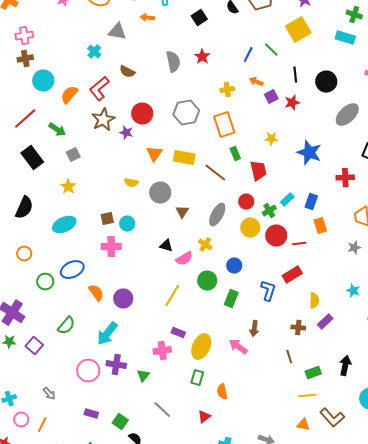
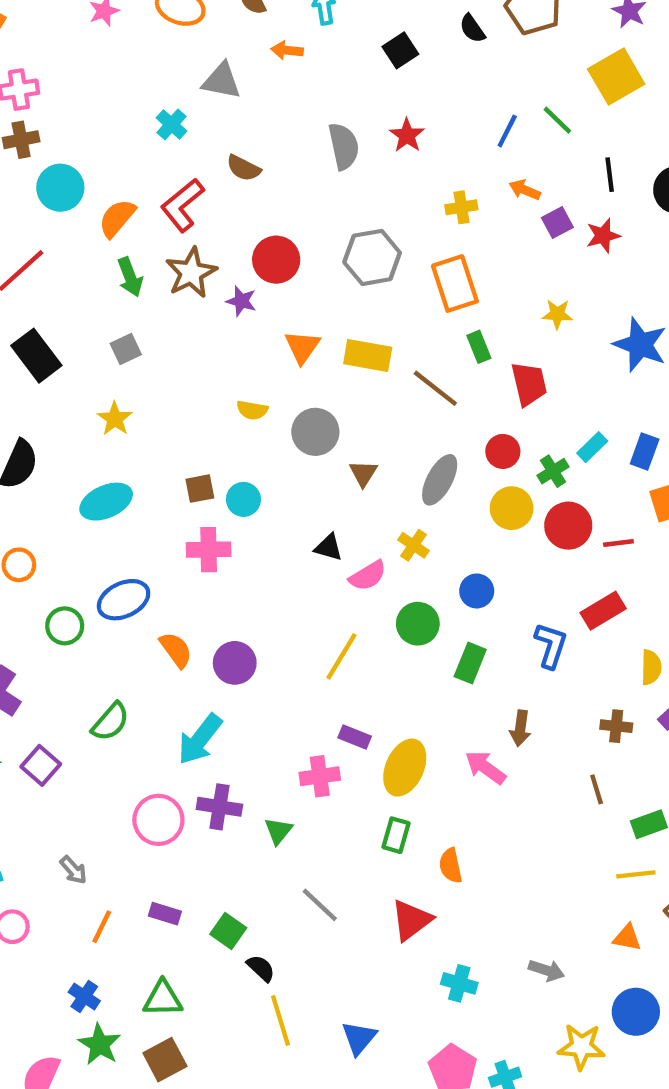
green arrow: (57, 130) -> (130, 277), moved, turned 36
red triangle: (204, 417) -> (411, 920), size x1.5
orange line: (42, 425) -> (102, 927), moved

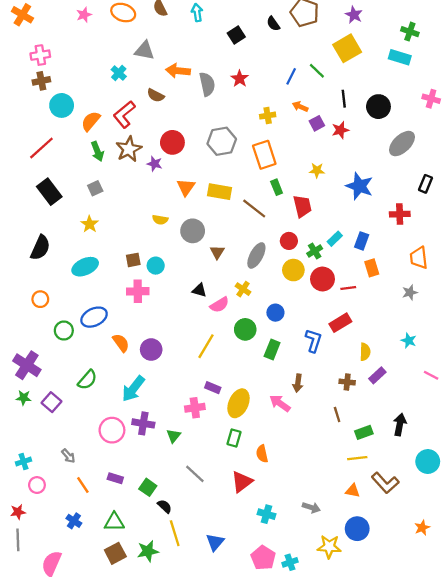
orange arrow: (287, 50) -> (178, 71), moved, size x1.5
orange line: (102, 927) -> (83, 485), turned -60
green star: (100, 1044) -> (148, 551), moved, turned 30

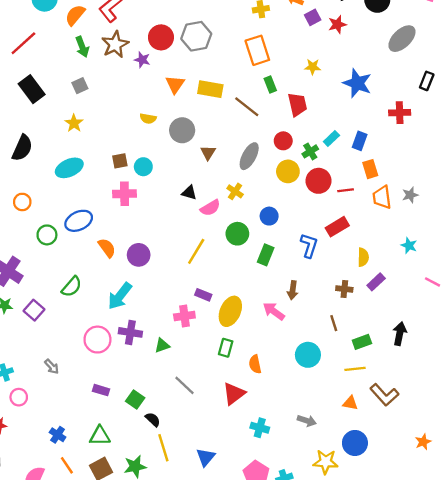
gray hexagon: (222, 141) -> (196, 36), moved
orange trapezoid: (419, 258) -> (382, 197), moved
green triangle: (174, 436) -> (162, 345), turned 32
cyan circle: (428, 462) -> (308, 355), moved
orange line: (83, 485) -> (67, 465), moved

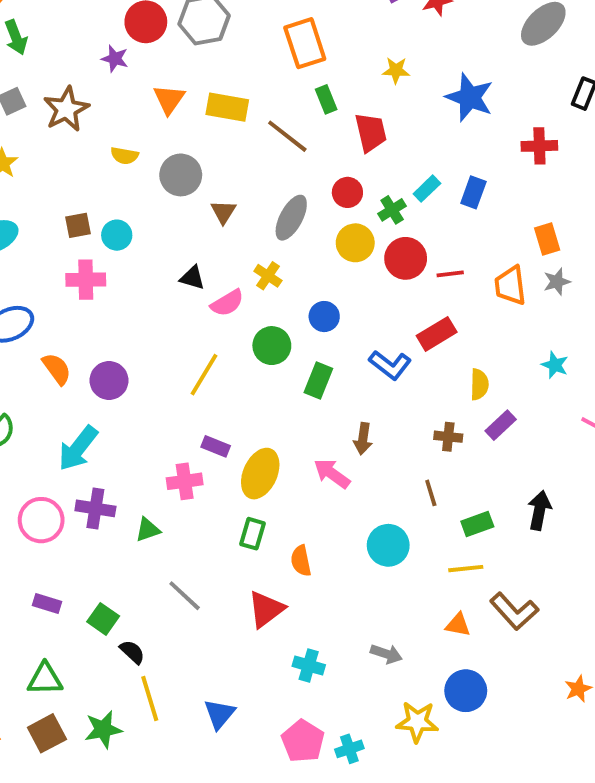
brown star: (115, 44) -> (66, 109), moved
orange rectangle: (370, 169) -> (547, 239), moved
blue L-shape: (309, 245) -> (390, 365), turned 110

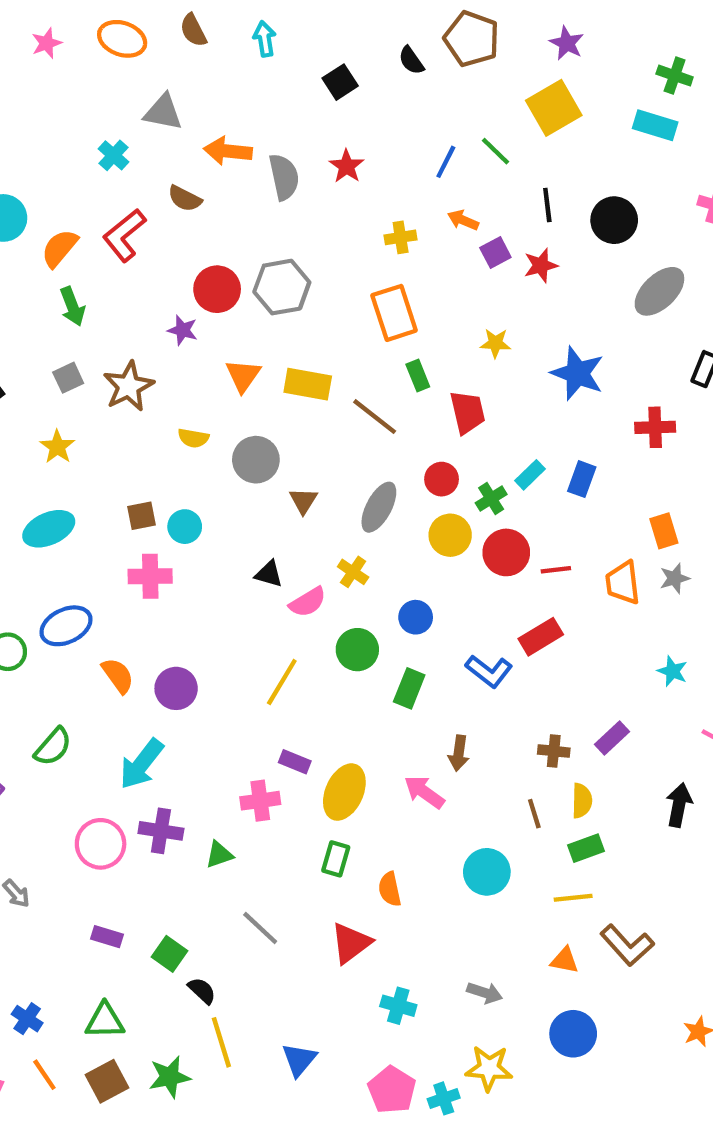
yellow semicircle: (479, 384) -> (582, 801), moved
black arrow: (539, 510) -> (679, 805), moved
yellow star: (417, 722) -> (489, 1068), moved

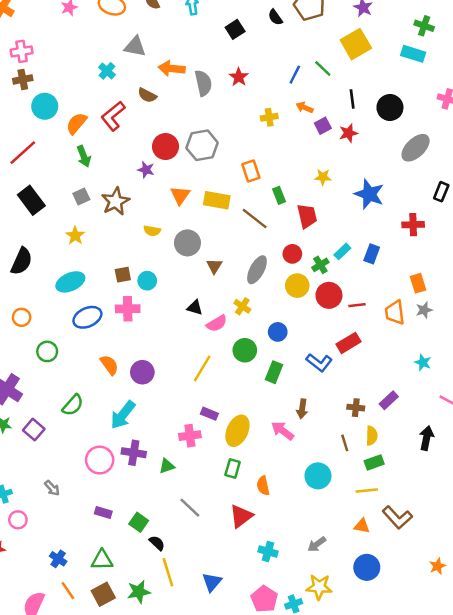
orange rectangle: (394, 313) -> (251, 171), moved, size x0.7
blue ellipse: (66, 626) -> (87, 317), moved
gray arrow: (485, 993) -> (317, 544), turned 126

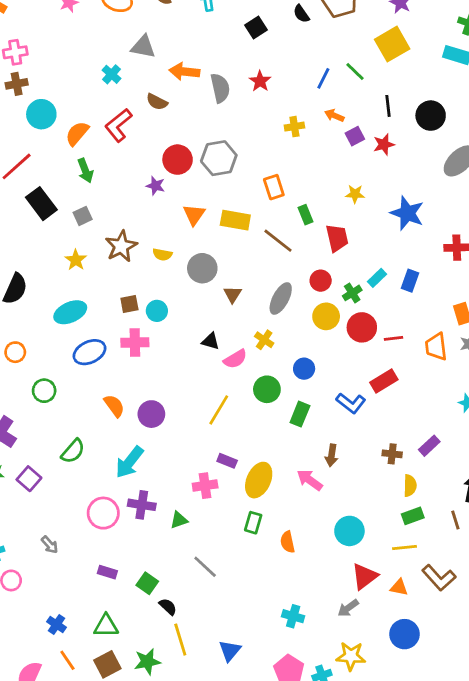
black rectangle: (31, 200) -> (41, 204), moved
brown star: (115, 201) -> (121, 246), moved
brown line: (345, 443) -> (455, 520), moved
red triangle: (241, 516) -> (365, 576), moved

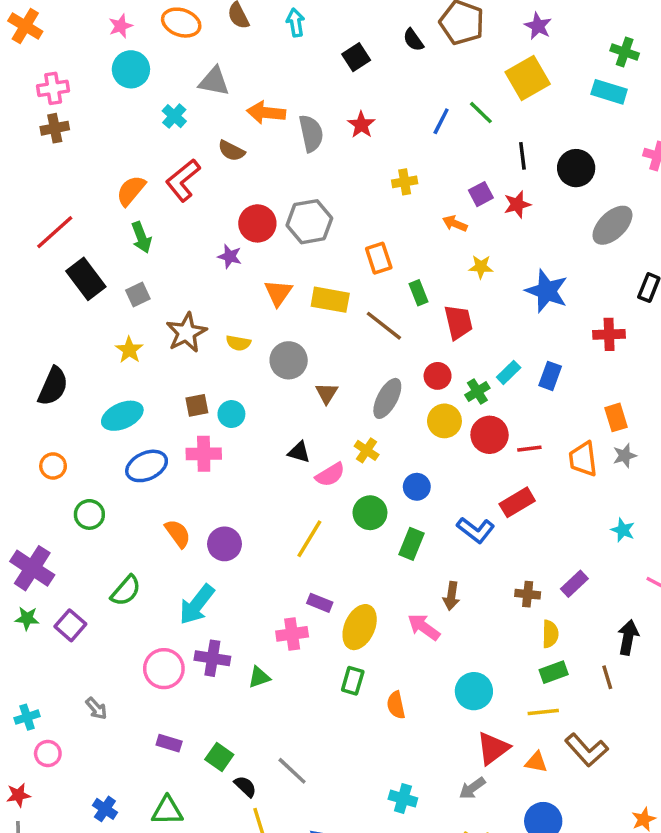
cyan circle: (41, 114) -> (131, 69), moved
orange arrow: (334, 116) -> (455, 223), moved
gray line: (205, 567) -> (292, 771), moved

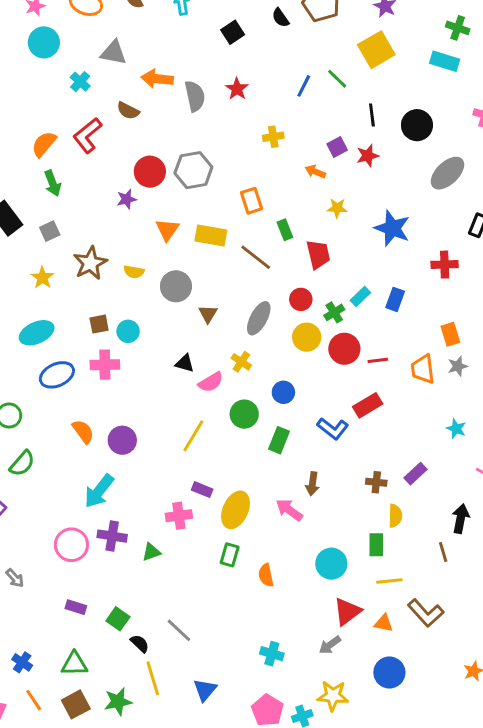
purple star: (230, 256) -> (127, 199), turned -30
green semicircle: (126, 591) -> (22, 463), moved
green rectangle: (554, 672) -> (376, 545), moved, turned -70

